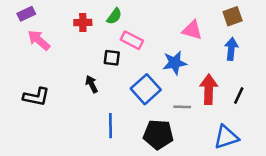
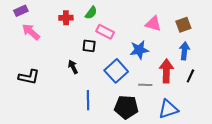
brown square: (233, 16) -> (183, 25), moved
blue arrow: (231, 49) -> (184, 51), moved
blue triangle: (226, 137) -> (168, 109), moved

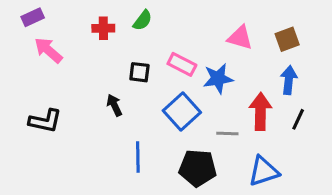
pink rectangle: (105, 32) -> (182, 64), moved

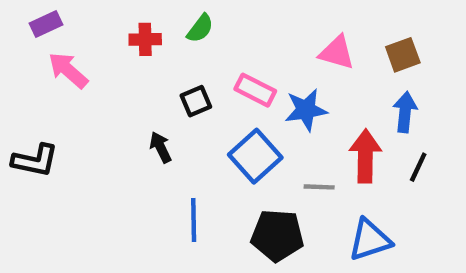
black square: (139, 72) -> (196, 101), turned -30
black L-shape: (45, 121) -> (35, 161), moved

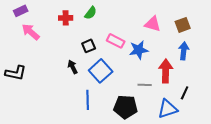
blue square: (255, 156) -> (101, 71), moved
black line: (418, 167) -> (185, 93), moved

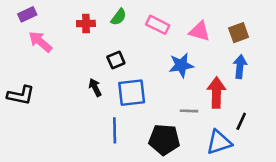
pink rectangle: (116, 41) -> (158, 25), moved
blue square: (101, 71) -> (132, 93), turned 35

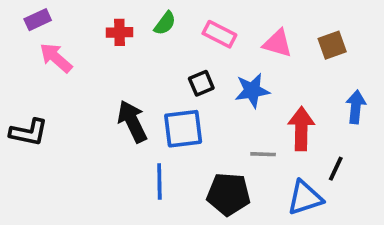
black square: (116, 60) -> (201, 83), moved
blue arrow: (240, 67) -> (356, 107), moved
black arrow: (95, 87) -> (132, 121), size x1.6

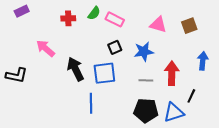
pink rectangle: (219, 34) -> (115, 19), moved
pink arrow: (56, 58) -> (45, 48), moved
gray line: (263, 154) -> (146, 80), moved
black pentagon: (229, 194) -> (146, 110), moved

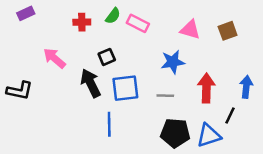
black square: (115, 47) -> (107, 57), moved
blue arrow: (203, 61) -> (246, 87), moved
gray line: (146, 80) -> (165, 96), moved

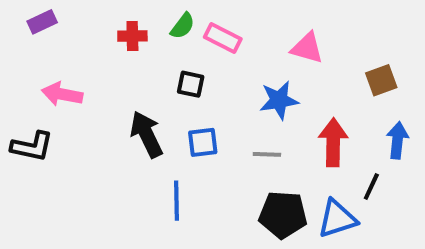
brown square: (228, 31) -> (381, 80), moved
black square: (107, 57) -> (191, 84), moved, turned 35
pink arrow: (54, 58) -> (62, 94), moved, turned -30
blue square: (125, 88) -> (203, 142), size x0.7

